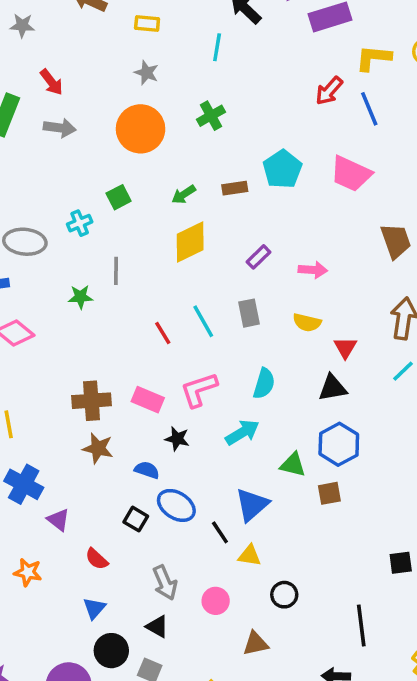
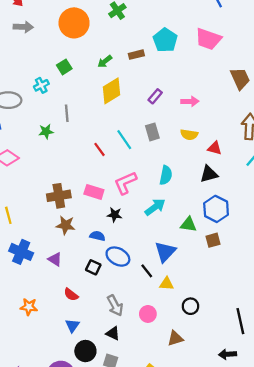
red triangle: (345, 348) -> (215, 148), turned -40
purple triangle: (58, 520) -> (55, 259), moved

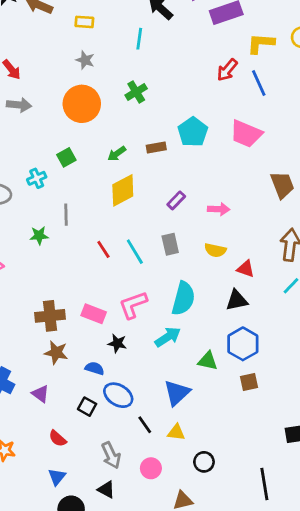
red line: (99, 149) -> (103, 249), moved
cyan semicircle: (166, 175) -> (183, 299), size x1.4
brown square: (213, 240) -> (249, 382), moved
black line: (147, 271) -> (145, 425), moved

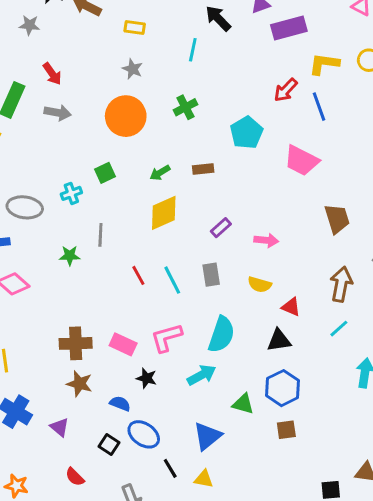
cyan pentagon: (193, 132) -> (246, 133), moved

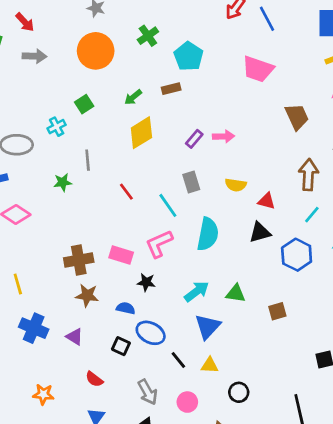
cyan pentagon: (246, 133) -> (189, 56), moved
pink arrow: (266, 240) -> (224, 136), moved
cyan line: (172, 280) -> (168, 205), moved
cyan arrow: (202, 375) -> (197, 291), moved
blue hexagon: (282, 388) -> (297, 255), moved

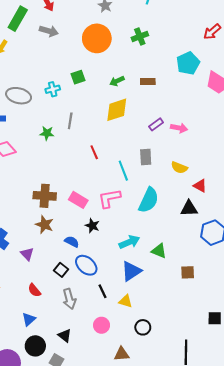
cyan pentagon: (189, 56) -> (188, 63), moved
gray arrow: (148, 392) -> (69, 299), moved

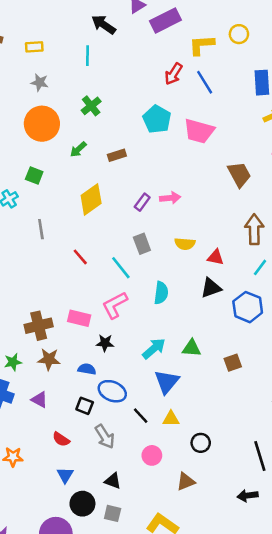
green square: (78, 77) -> (34, 176), turned -32
green arrow: (117, 81) -> (78, 149), moved
green star: (47, 133) -> (13, 362), moved
cyan semicircle: (149, 200) -> (161, 293), size x0.7

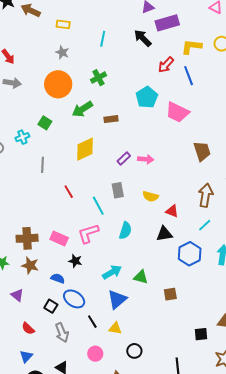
black arrow: (104, 25) -> (143, 38), moved
green arrow: (78, 149) -> (82, 109), size x1.5

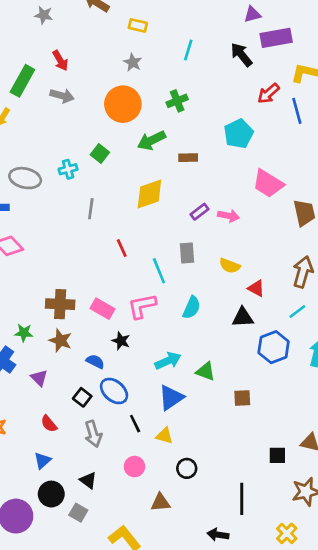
pink trapezoid: (177, 112) -> (268, 184), moved

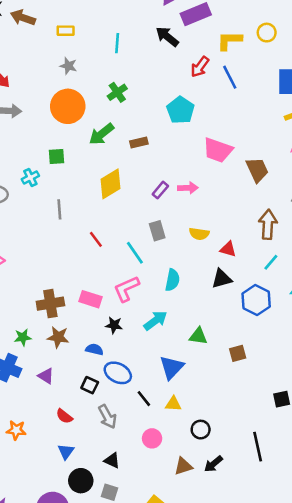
green square: (100, 153) -> (57, 157), turned -30
cyan arrow: (168, 361) -> (155, 321), moved
black arrow: (218, 535) -> (213, 464), moved, turned -36

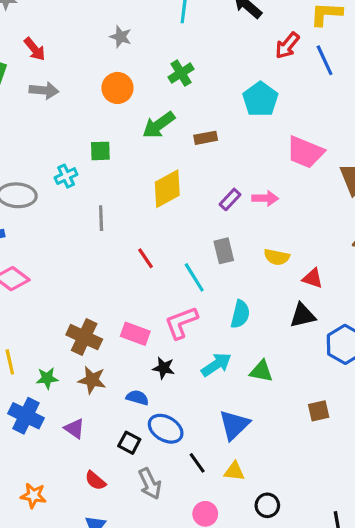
orange circle: (68, 106) -> (118, 88), size x0.7
brown cross: (50, 304) -> (84, 337), turned 32
green triangle: (198, 336) -> (261, 371), moved

